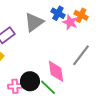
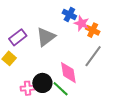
orange cross: (81, 15) -> (93, 30), moved
gray triangle: (34, 22) -> (46, 37), moved

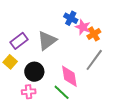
orange cross: (93, 30) -> (94, 34), turned 32
black circle: (42, 83) -> (34, 72), moved

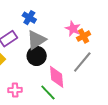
blue cross: (71, 18) -> (29, 18), moved
black circle: (34, 72) -> (37, 56), moved

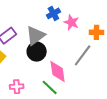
blue cross: (29, 18) -> (53, 13), moved, turned 32
orange cross: (84, 36) -> (96, 32), moved, turned 32

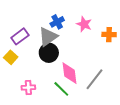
blue cross: (53, 13) -> (57, 22), moved
gray line: (83, 55) -> (94, 79), moved

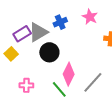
pink star: (84, 24) -> (90, 17), moved
gray triangle: (48, 37) -> (38, 32), moved
pink diamond: (70, 73) -> (69, 74), turned 30

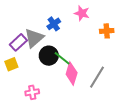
yellow square: (11, 54) -> (11, 64), turned 32
green line: (59, 89) -> (62, 58), moved

